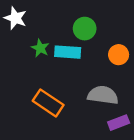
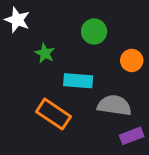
cyan rectangle: (68, 52) -> (78, 81), moved

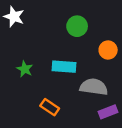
green star: (45, 53) -> (25, 69), moved
orange rectangle: (53, 114) -> (50, 107), moved, size x0.7

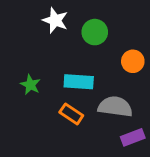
white star: (14, 17) -> (55, 20), moved
orange rectangle: (50, 107) -> (71, 114), moved

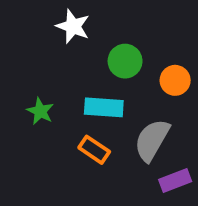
green circle: (95, 32) -> (125, 61), moved
gray semicircle: (115, 107) -> (152, 140), turned -68

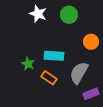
green circle: (125, 61) -> (69, 15), moved
green star: (40, 111) -> (28, 64), moved

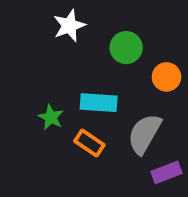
white star: (38, 14) -> (69, 26), turned 30
green circle: (69, 15) -> (126, 48), moved

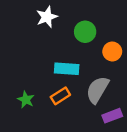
green star: (51, 117) -> (26, 100), moved
orange rectangle: (89, 143) -> (60, 96), turned -66

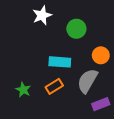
orange circle: (112, 51) -> (101, 55), moved

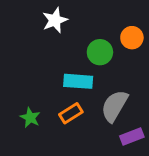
green circle: (76, 29) -> (100, 52), moved
orange circle: (101, 55) -> (132, 38), moved

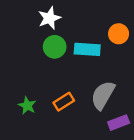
green circle: (100, 52) -> (55, 47), moved
cyan rectangle: (78, 81) -> (87, 49), moved

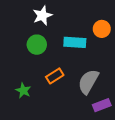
green circle: (55, 47) -> (37, 45), moved
orange rectangle: (64, 102) -> (55, 76), moved

